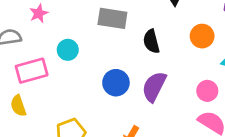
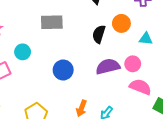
black semicircle: (151, 41) -> (99, 34), moved, turned 42
purple semicircle: (154, 87) -> (108, 66), moved, turned 60

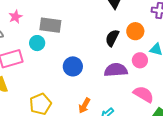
gray rectangle: (52, 22) -> (50, 25), moved
pink circle: (133, 64) -> (140, 60), moved

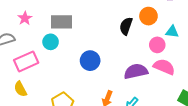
purple semicircle: (116, 70) -> (136, 71), moved
pink semicircle: (144, 94) -> (164, 67), moved

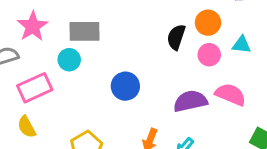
pink star: (25, 18) -> (33, 26), size x1.5
pink circle: (157, 45) -> (209, 55), moved

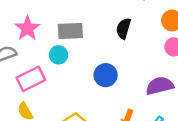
black semicircle: (176, 37) -> (123, 28), moved

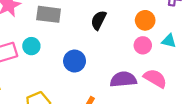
cyan circle: (58, 55) -> (31, 46), moved

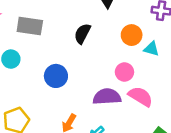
cyan triangle: (169, 41) -> (152, 49), moved
pink circle: (143, 45) -> (124, 72), moved

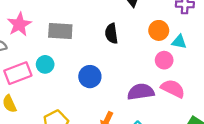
black semicircle: (82, 34) -> (111, 33), turned -30
pink circle: (124, 72) -> (164, 60), moved

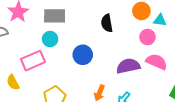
black semicircle: (111, 33) -> (107, 23), moved
cyan circle: (45, 64) -> (50, 39), moved
pink rectangle: (18, 73) -> (33, 61), moved

